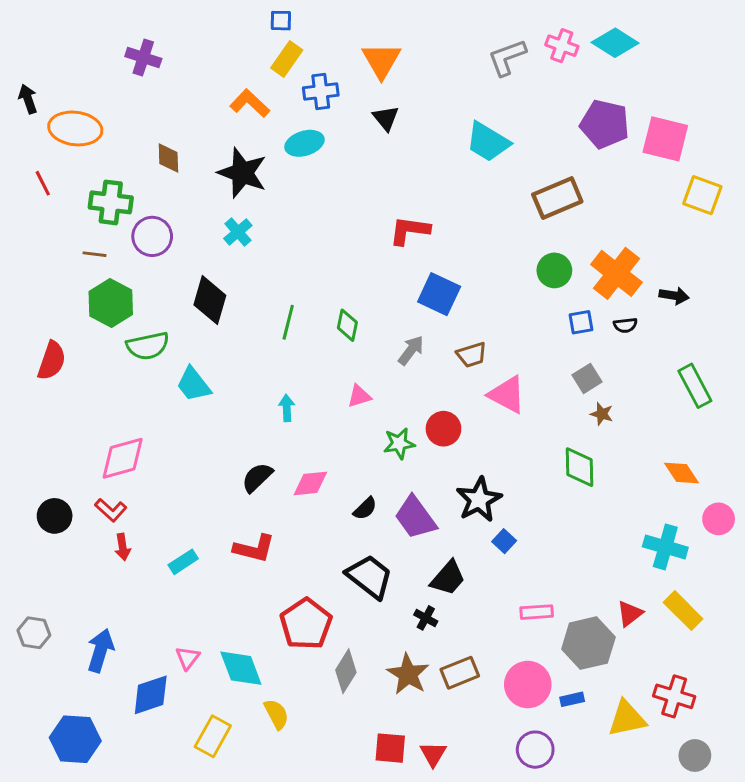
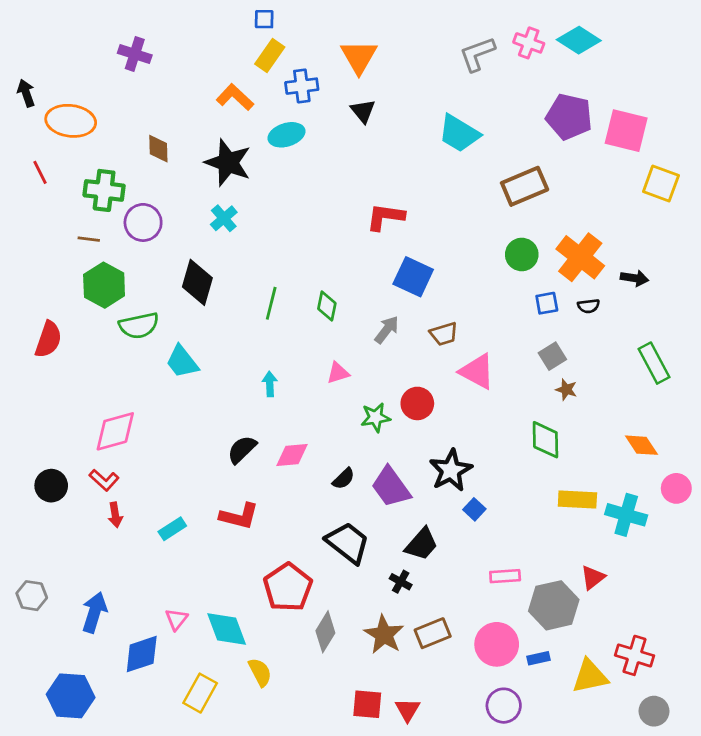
yellow rectangle: (683, 611) -> (577, 500), moved, turned -42

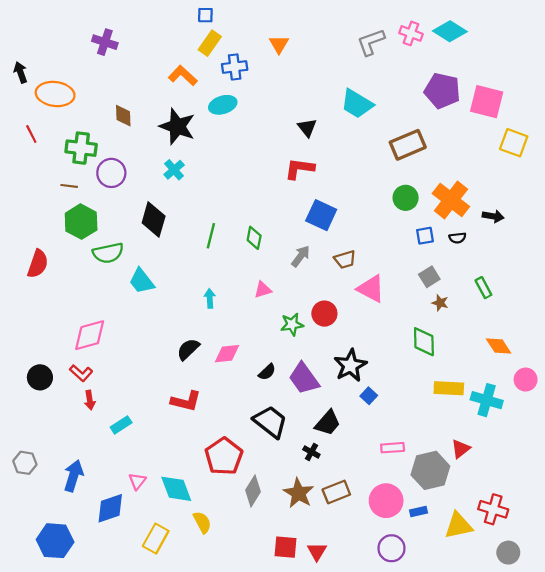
orange triangle: (359, 57) -> (279, 44), size x0.7
black triangle: (363, 111) -> (307, 128), moved
green rectangle: (654, 363) -> (483, 288), moved, size x0.7
cyan rectangle: (172, 529) -> (121, 425), moved

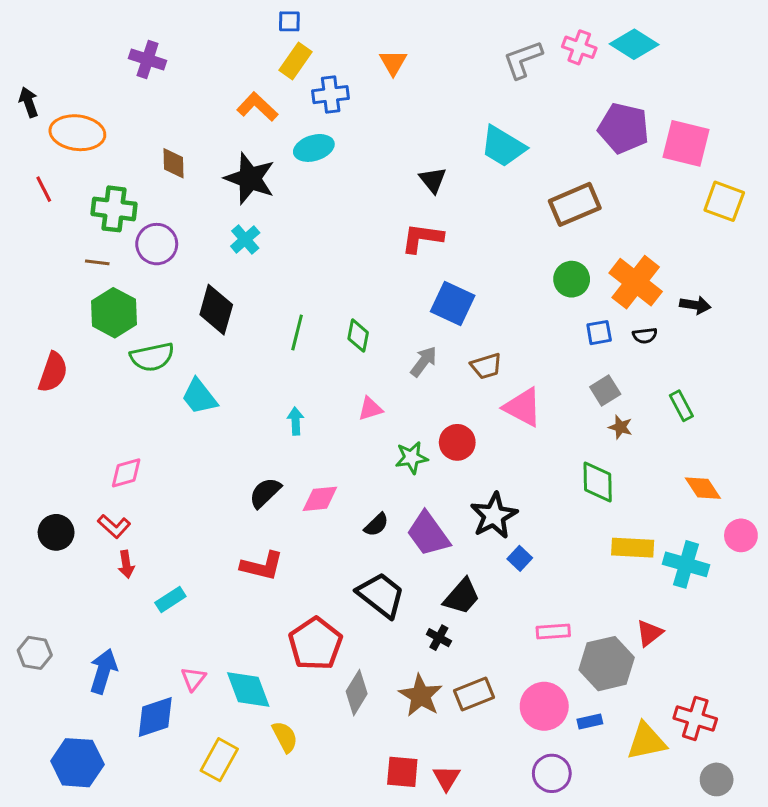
pink diamond: (90, 335) -> (126, 473), size x0.7

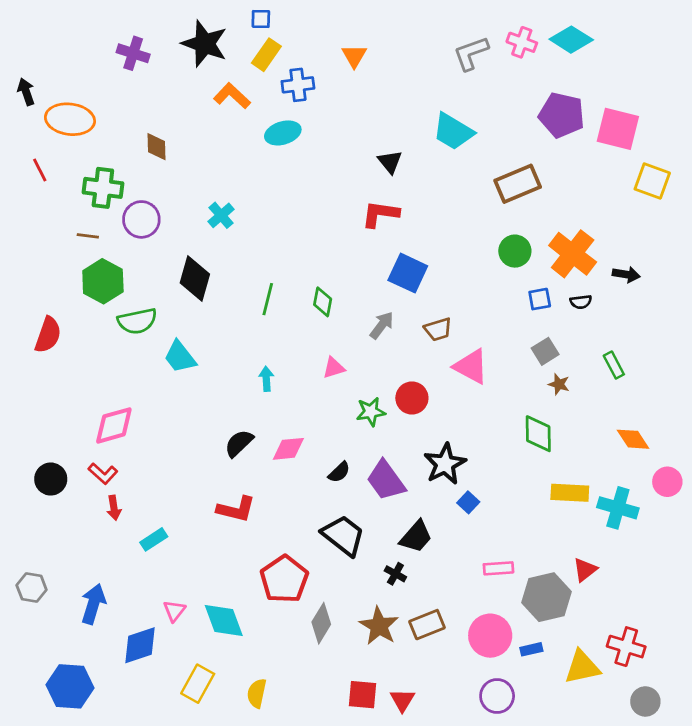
black star: (250, 178) -> (205, 44), moved
pink diamond: (126, 473) -> (114, 425), size x1.4
yellow semicircle: (285, 737) -> (257, 693), moved, turned -140

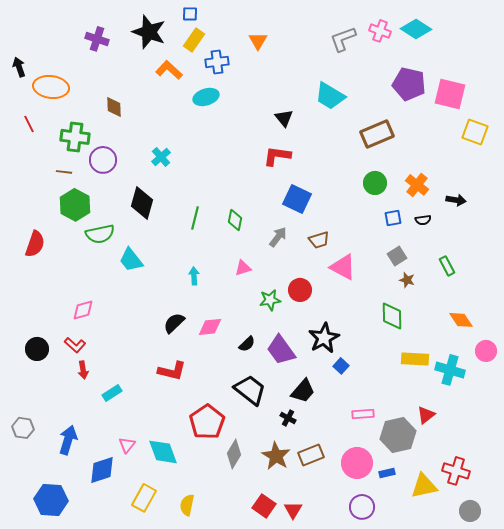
orange cross: (573, 254) -> (417, 185), size x0.7
pink diamond: (114, 425) -> (83, 310), size x0.7
red square: (362, 695) -> (264, 506), turned 30

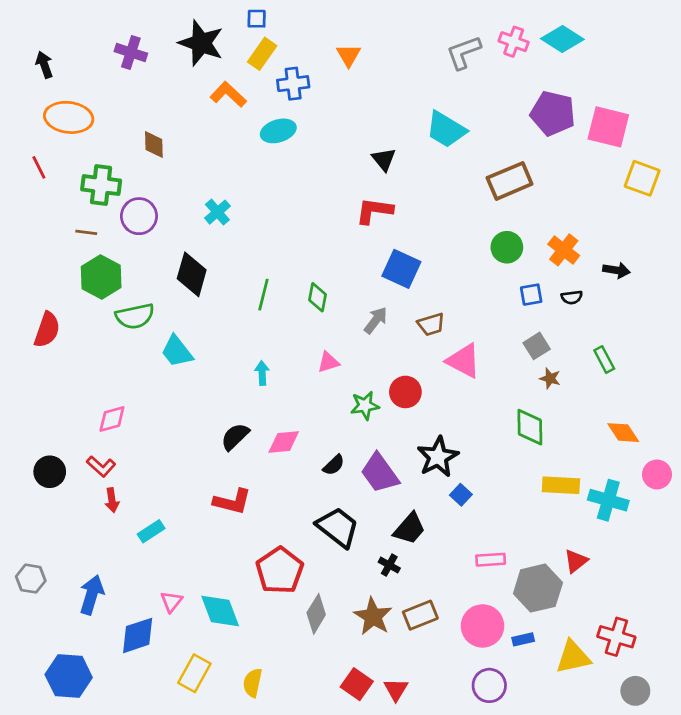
black arrow: (19, 67) -> (44, 65), moved

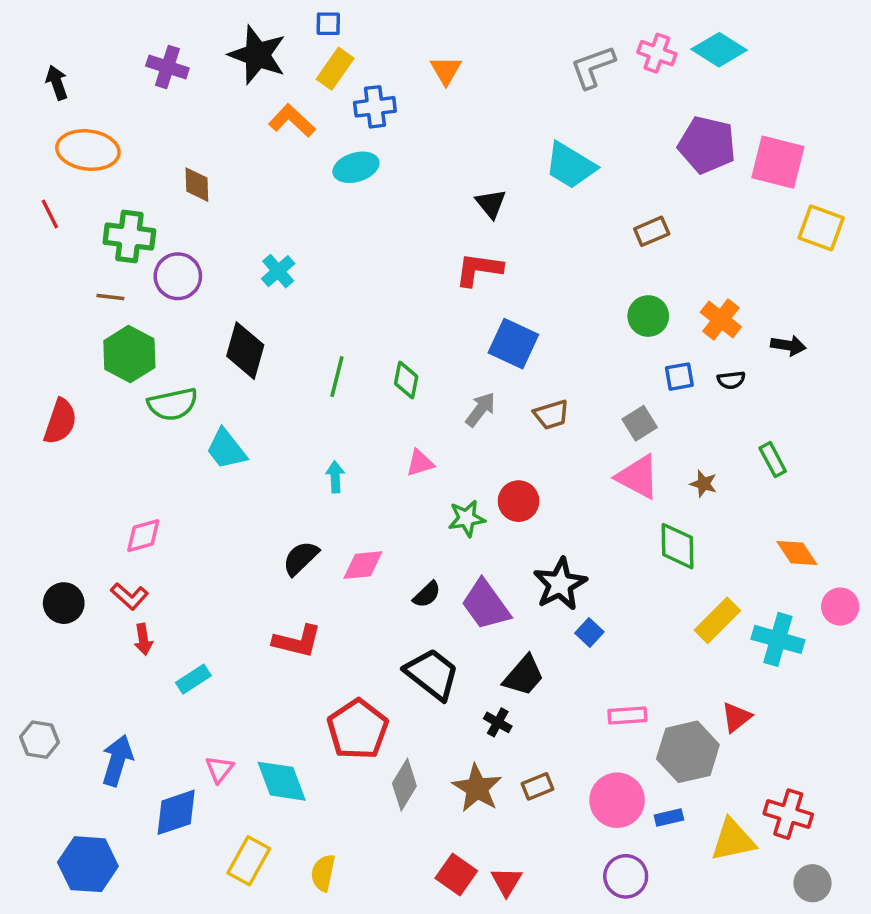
brown rectangle: (510, 181) -> (652, 231), size x0.6
gray square: (537, 346) -> (640, 423), moved
pink triangle: (464, 361) -> (638, 477), moved
yellow rectangle: (561, 485) -> (717, 620), turned -48
brown rectangle: (420, 615) -> (538, 786), size x0.7

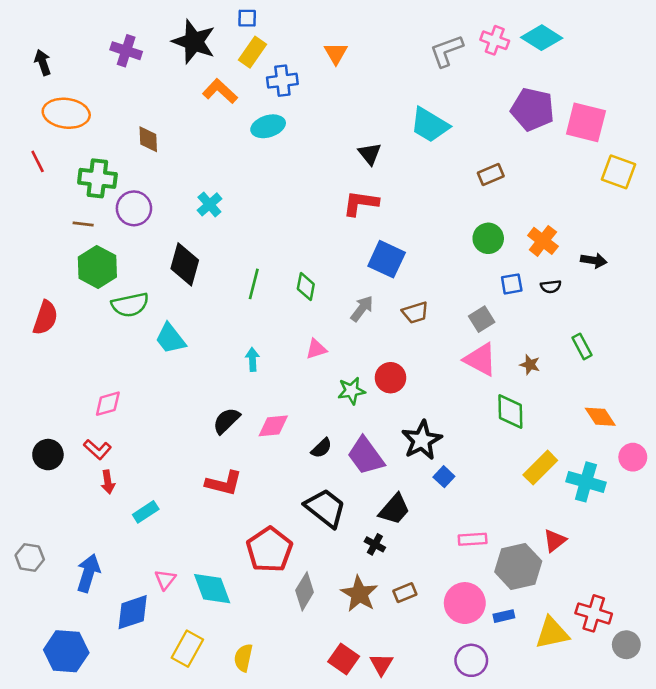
gray circle: (812, 883) -> (626, 645), moved

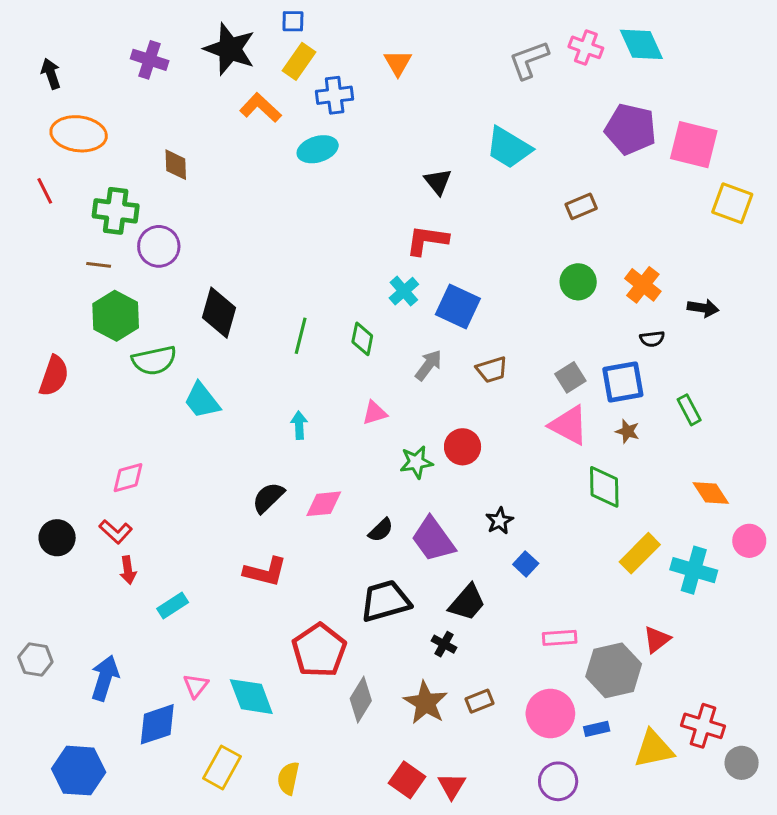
cyan diamond: (542, 38) -> (641, 44), turned 33
cyan cross: (209, 204) -> (404, 291), moved
blue square: (512, 284) -> (623, 382), moved, size x1.6
black star: (422, 440) -> (500, 521), size x0.6
black trapezoid: (325, 508) -> (385, 601), turned -54

